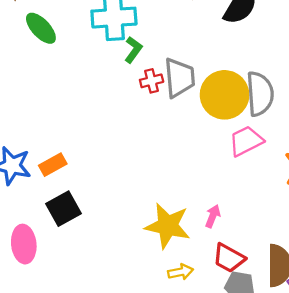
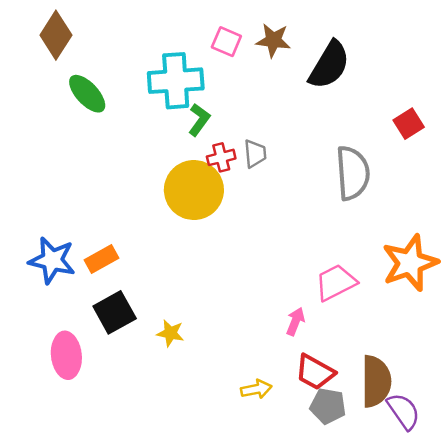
gray trapezoid: (179, 78) -> (255, 154), size x0.6
yellow circle: (225, 95) -> (194, 190), moved
pink trapezoid: (246, 141) -> (336, 282), moved
yellow star: (168, 226) -> (170, 333), moved, size x0.5

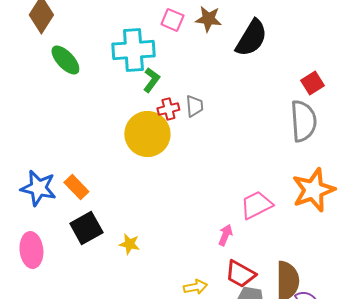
gray semicircle: (353, 173) -> (303, 121), moved
orange rectangle: (102, 259) -> (76, 187), turned 75
pink ellipse: (66, 355) -> (31, 250), moved

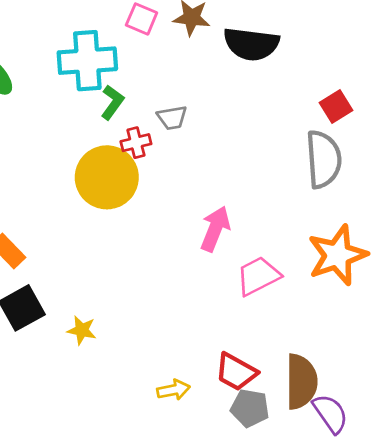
black semicircle: (251, 38) -> (251, 44), turned 66
gray trapezoid: (194, 106) -> (172, 118), moved, turned 85
pink arrow: (225, 235) -> (215, 229), moved, size x1.5

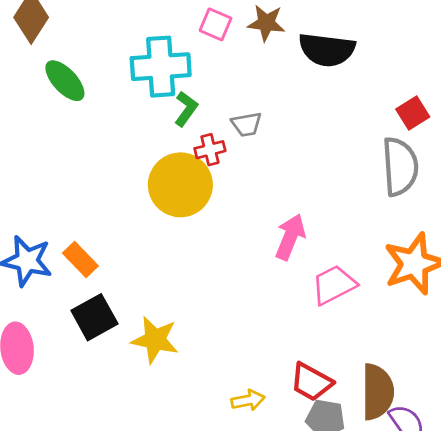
yellow star: (82, 330) -> (155, 340), size x1.6

